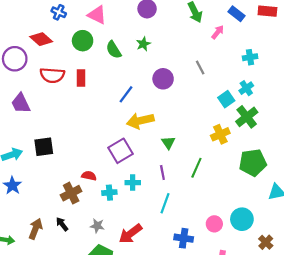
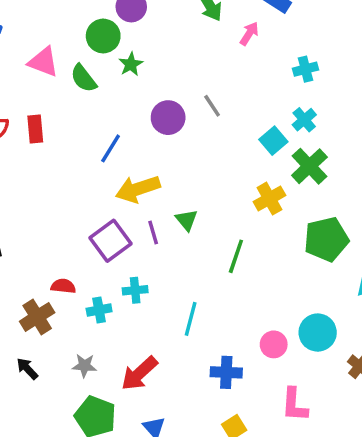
pink triangle: (97, 15) -> (43, 62), moved
green circle: (83, 41) -> (103, 36), moved
gray line: (200, 68) -> (212, 106), moved
purple line: (162, 173) -> (153, 233), moved

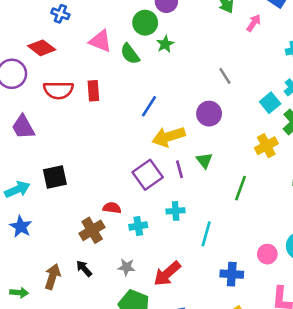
purple circle: (168, 118) -> (209, 114), moved
cyan cross: (135, 290) -> (176, 211), moved

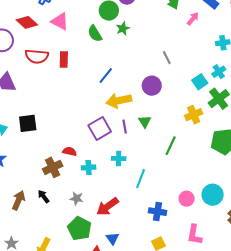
pink triangle: (100, 41) -> (60, 21), moved

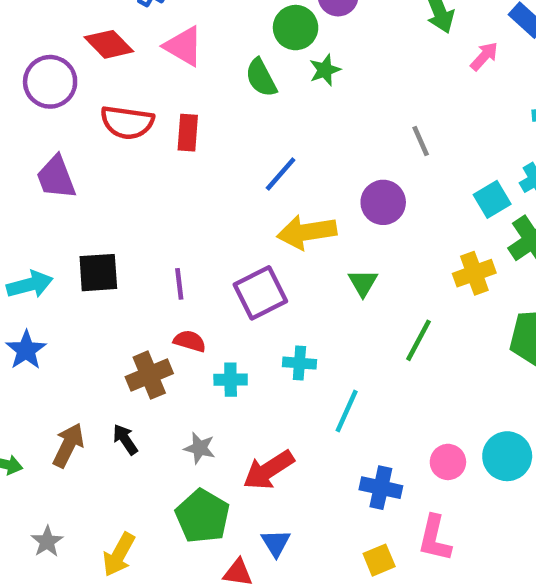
purple line: (125, 127) -> (179, 284), moved
pink L-shape: (194, 235) -> (435, 538), moved

